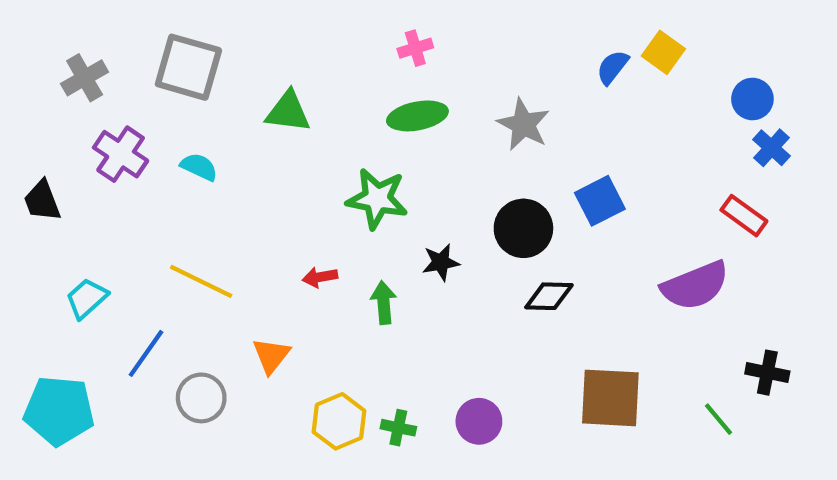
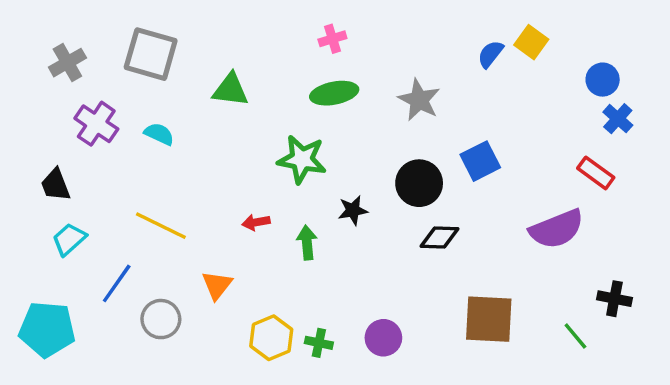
black trapezoid: (42, 201) -> (56, 185), moved

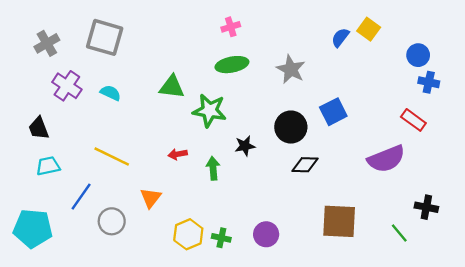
green triangle: (231, 90) -> (172, 87), moved
blue cross: (618, 119) -> (429, 82), turned -30
cyan trapezoid: (69, 239) -> (48, 166), turned 30

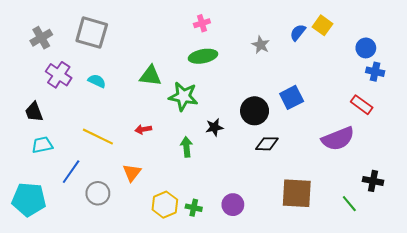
gray star: (291, 69) -> (261, 45), moved, size x0.7
red arrow: (178, 154) -> (143, 129), moved

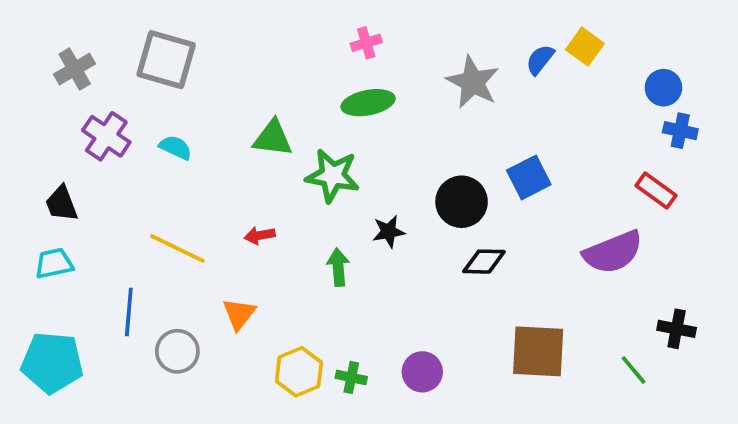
gray star: (261, 45) -> (473, 82), size x1.6
cyan trapezoid: (42, 145) -> (54, 263), moved
blue line: (71, 172) -> (129, 312), turned -30

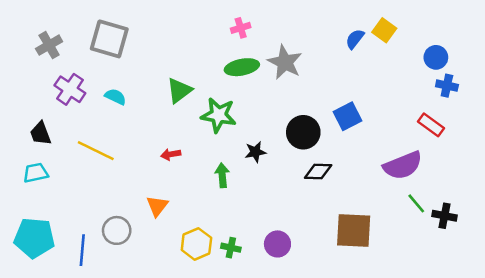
gray star: (473, 82) -> (285, 62), moved
green triangle: (273, 138) -> (179, 90), turned -44
yellow line: (177, 248) -> (96, 151), moved
blue line: (129, 312) -> (82, 250), moved
green line: (634, 370) -> (416, 203), moved

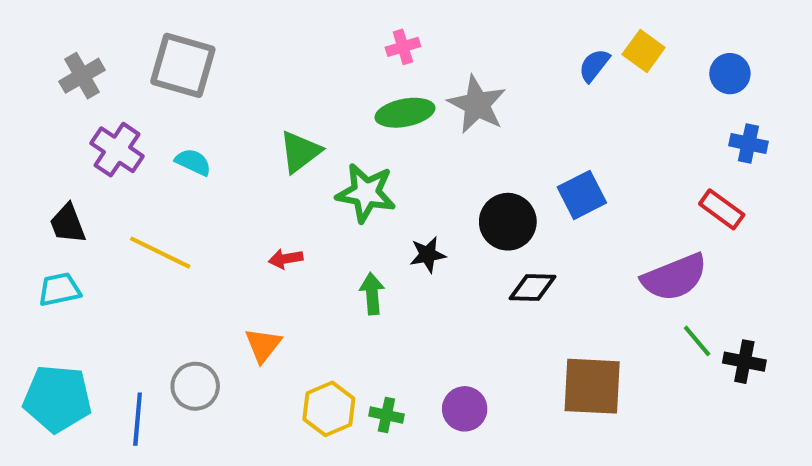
blue circle: (436, 57) -> (730, 74), moved

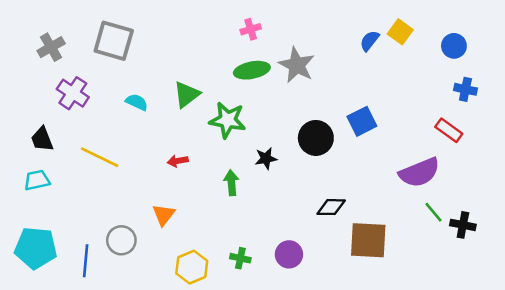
cyan semicircle: (193, 162) -> (137, 102), moved
black diamond: (532, 288) -> (331, 207), moved
yellow hexagon: (329, 409) -> (192, 267), moved

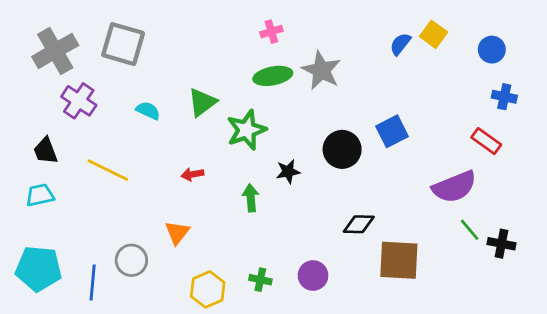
gray cross: (51, 47) -> (55, 51), size x1.5
green star: (228, 120) -> (246, 130), turned -30

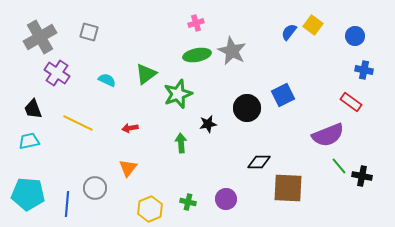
gray square: (123, 44) -> (89, 32), size x0.6
red arrow: (192, 174) -> (130, 128), moved

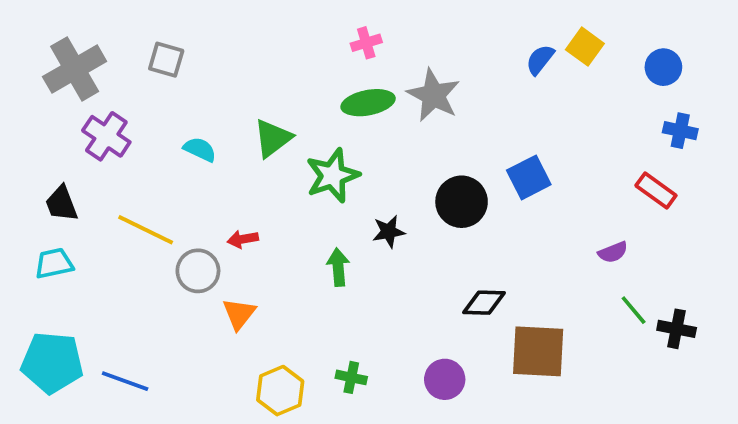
purple semicircle: (328, 135) -> (613, 252), size x0.5
gray circle: (95, 188) -> (198, 271), moved
purple circle: (226, 199) -> (445, 379), moved
blue line: (67, 204) -> (125, 381), turned -75

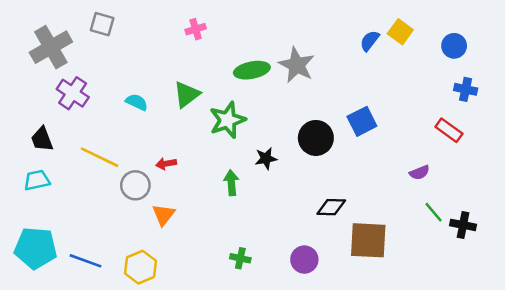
pink cross: (366, 43) -> (196, 29), moved
gray square: (166, 60) -> (102, 24), moved
yellow hexagon: (280, 391) -> (141, 267), moved

